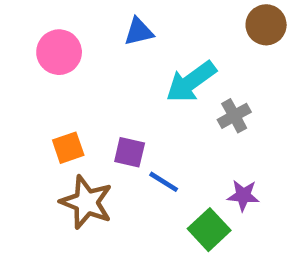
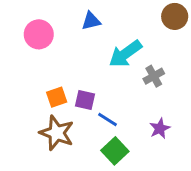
orange square: (68, 148) -> (57, 97), moved
purple star: (243, 195) -> (160, 128), turned -30
green square: (209, 230) -> (115, 151), moved

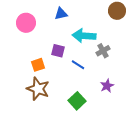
cyan arrow: (125, 54) -> (84, 36), turned 40
purple square: (85, 100) -> (58, 51), moved
blue line: (107, 119) -> (78, 65), moved

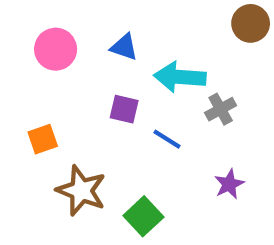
blue triangle: (61, 14) -> (124, 47), moved, turned 32
orange square: (38, 65) -> (43, 139), moved
green square: (77, 101) -> (143, 216), moved

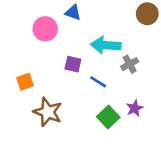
blue triangle: (124, 47) -> (73, 12), moved
pink circle: (56, 49) -> (45, 29), moved
green square: (143, 216) -> (108, 117), moved

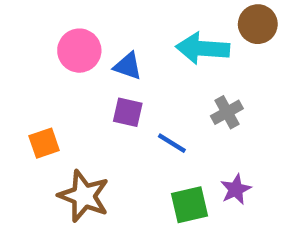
blue triangle: (73, 12) -> (128, 66), moved
cyan arrow: (106, 45) -> (203, 48), moved
green square: (108, 117) -> (189, 205), turned 30

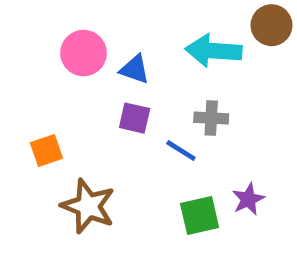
gray cross: (227, 112) -> (211, 118), moved, turned 32

